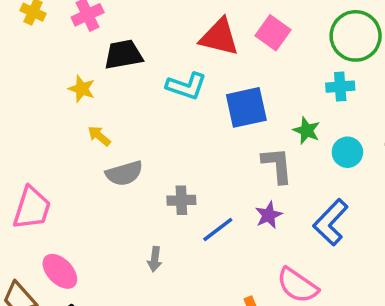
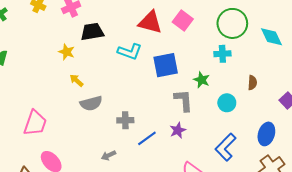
cyan circle: (347, 152) -> (227, 103), moved
blue L-shape: (331, 222) -> (226, 147), moved
gray arrow: (155, 259) -> (108, 155), turned 56

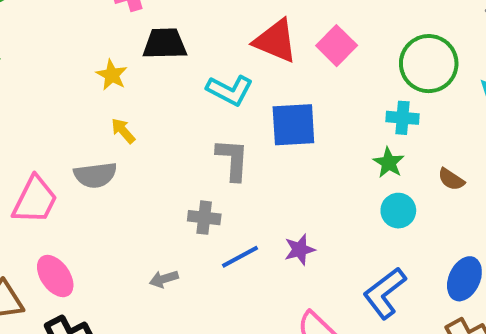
green star: (202, 80) -> (389, 163), moved
brown semicircle: (252, 83) -> (451, 179), turned 112
gray L-shape: (183, 100) -> (233, 160), moved
gray semicircle: (91, 103) -> (95, 175), moved

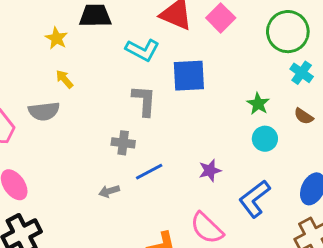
cyan cross: (403, 118) -> (302, 73), moved, turned 30
purple star: (300, 250) -> (210, 170), moved
gray arrow: (164, 279) -> (109, 191), moved

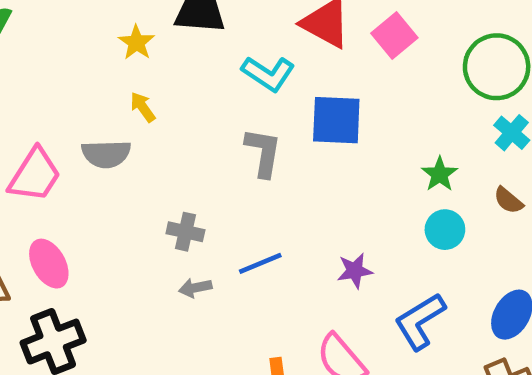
gray cross: (123, 143) -> (185, 232), moved

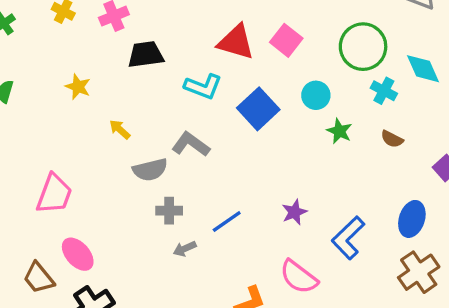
yellow star: (136, 43) -> (78, 87), moved
blue square: (336, 120) -> (258, 109), turned -33
gray L-shape: (263, 152) -> (191, 144), moved, turned -51
gray semicircle: (106, 154) -> (150, 170), moved
cyan circle: (445, 230) -> (316, 95), moved

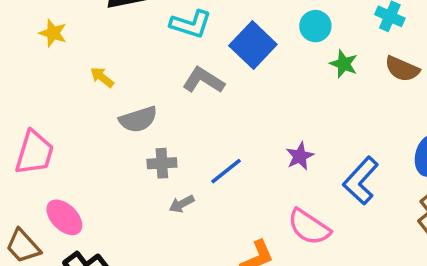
brown semicircle: (392, 139) -> (402, 69), size x1.4
gray L-shape: (191, 144) -> (203, 80), moved

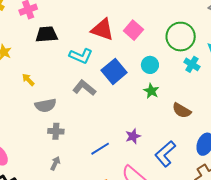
green star: (344, 64) -> (151, 91), moved
brown semicircle: (402, 69) -> (182, 111), moved
blue line: (226, 171) -> (100, 149), moved
gray arrow: (182, 204) -> (55, 163), moved, turned 136

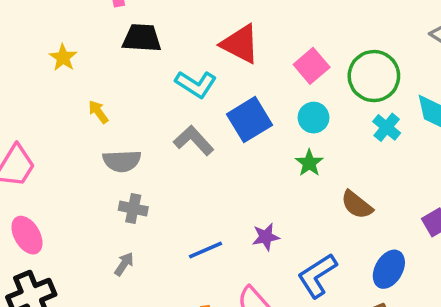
pink square: (133, 30) -> (312, 66), moved

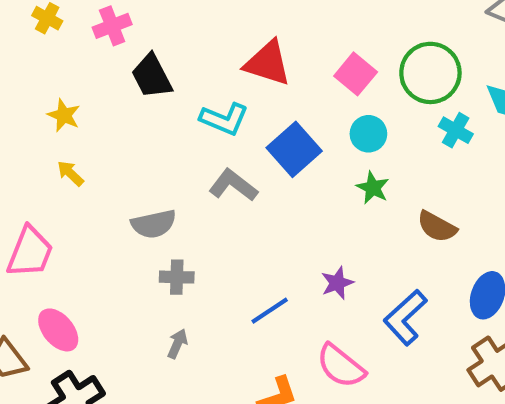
black trapezoid: (142, 38) -> (152, 76), turned -111
yellow arrow: (98, 112) -> (70, 173), moved

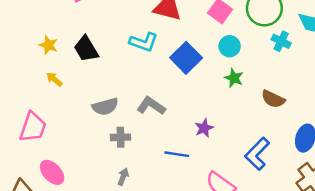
black trapezoid: (152, 76) -> (86, 49), moved
gray L-shape: (233, 185) -> (151, 106), moved
purple star: (337, 283) -> (204, 128), moved
blue line: (270, 311) -> (177, 154), turned 45

